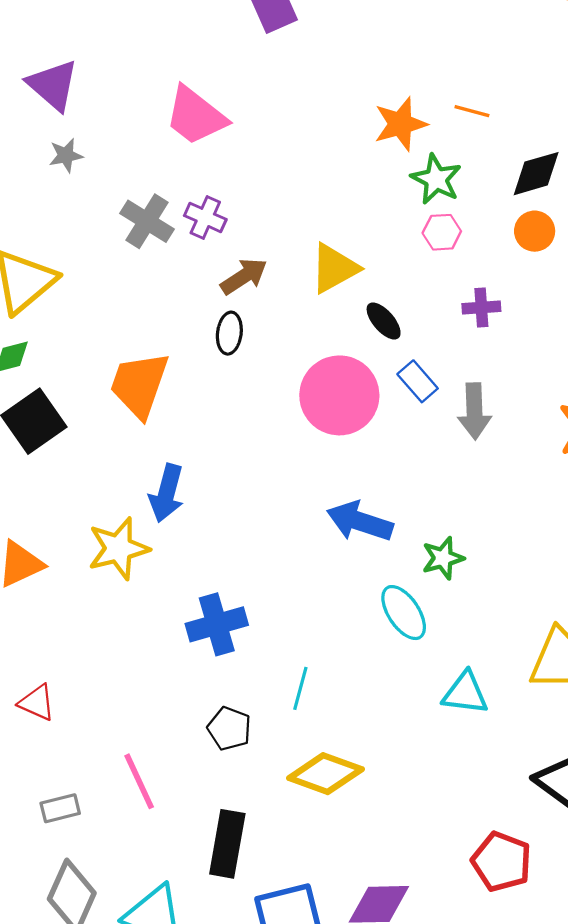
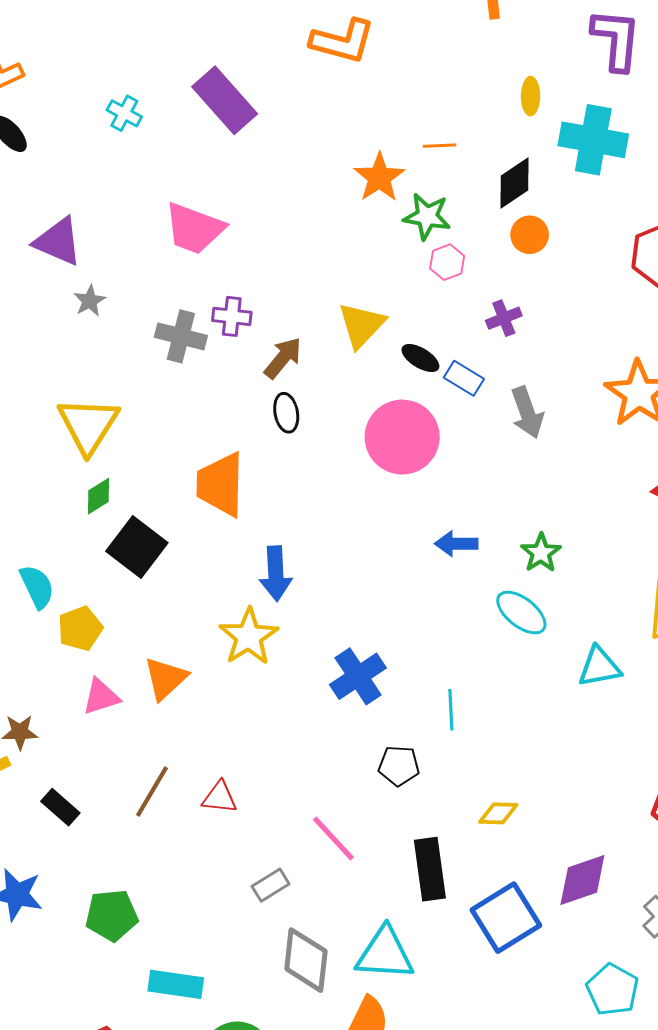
blue rectangle: (418, 381) -> (464, 378), moved
blue arrow: (360, 521) -> (456, 544), size x0.7
yellow diamond: (325, 774) -> (498, 813), moved, size x0.6

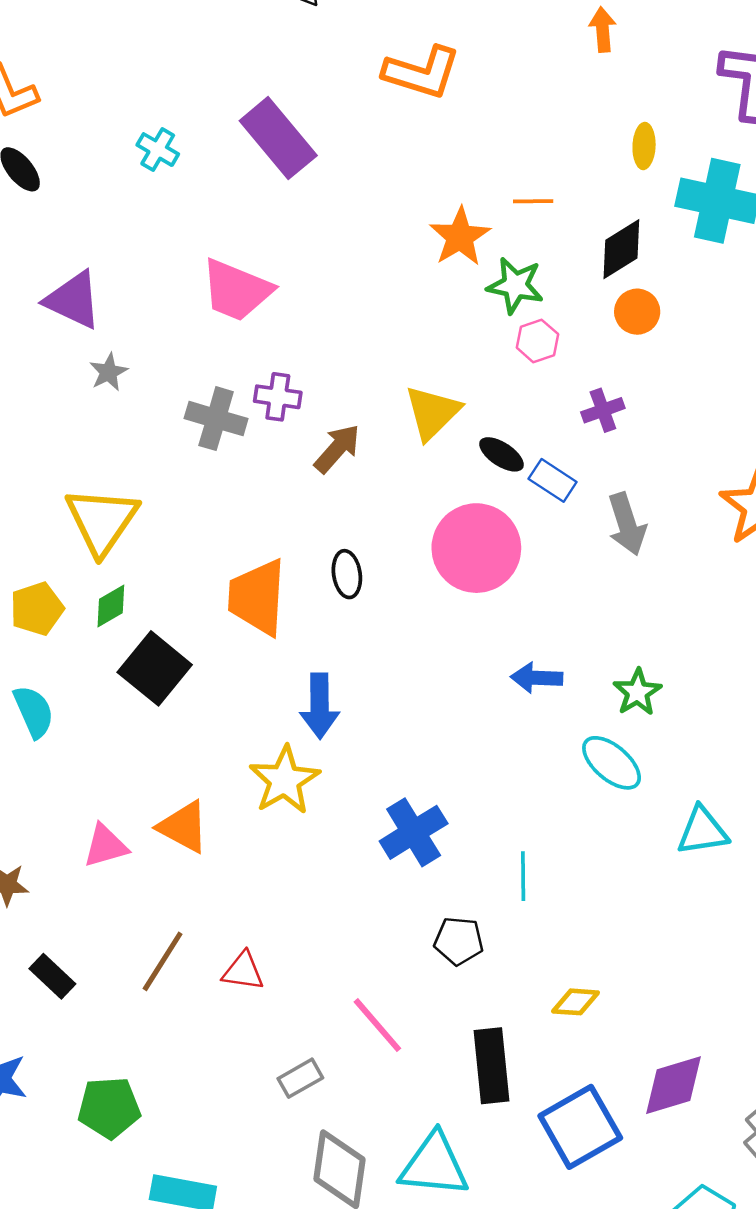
black ellipse: (286, 413) -> (347, 574), moved
yellow pentagon: (80, 628) -> (37, 609), moved
orange triangle: (166, 678) -> (183, 827), turned -51

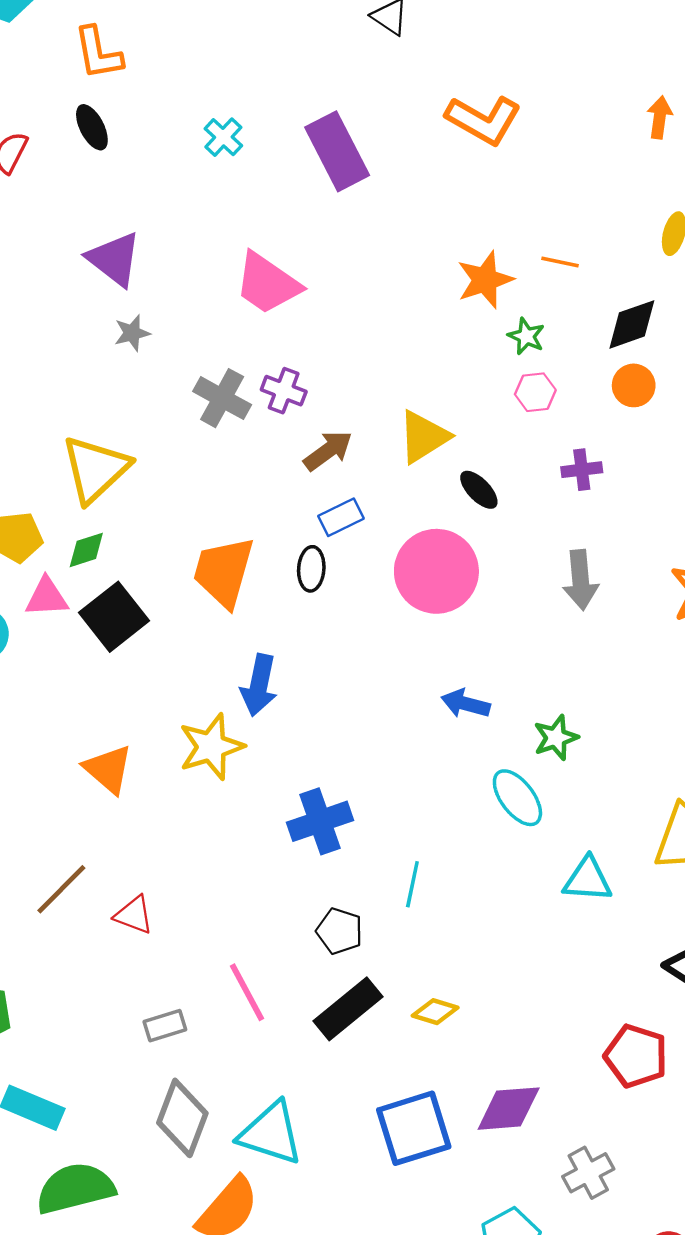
green star: (515, 285) -> (526, 336), size x0.7
blue rectangle: (553, 480) -> (341, 517), moved, turned -72
pink triangle: (105, 846) -> (47, 597), moved
black rectangle: (491, 1066) -> (348, 1009), moved, turned 44

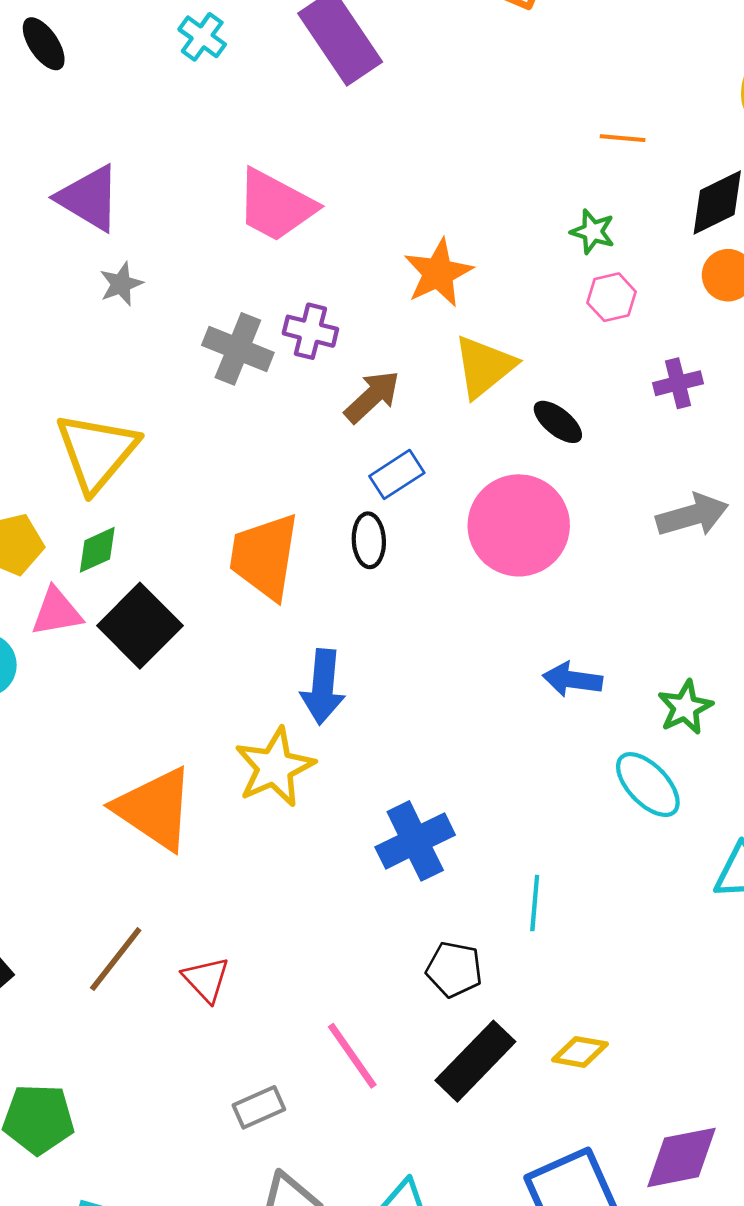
orange star: (485, 280) -> (438, 273), moved
gray arrow: (581, 580) -> (692, 515), turned -94
orange triangle: (108, 769) -> (155, 809), size x1.4
red triangle: (134, 915) -> (206, 979), turned 33

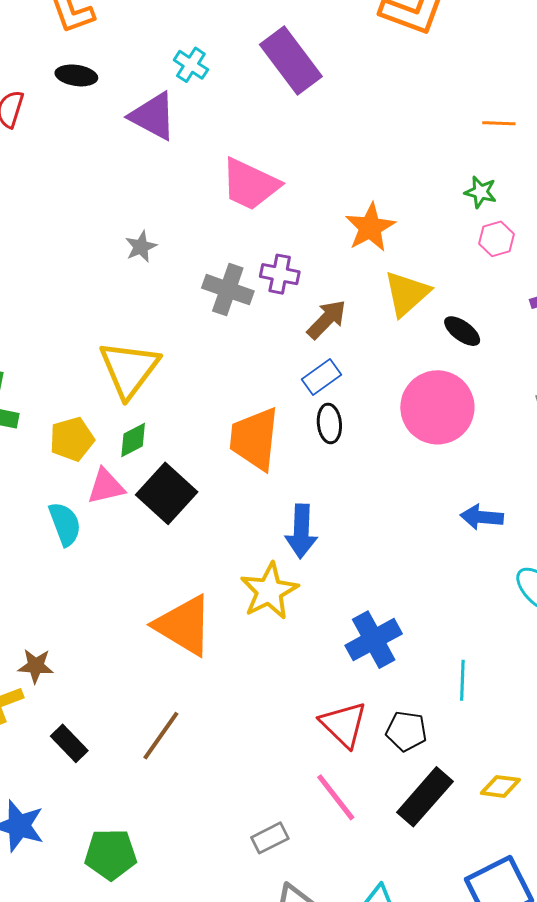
black ellipse: (44, 44) -> (76, 75), turned -45
purple triangle: (89, 198) -> (153, 116), moved
blue rectangle: (397, 474) -> (321, 377), moved
red triangle: (206, 979) -> (344, 724), moved, size x1.4

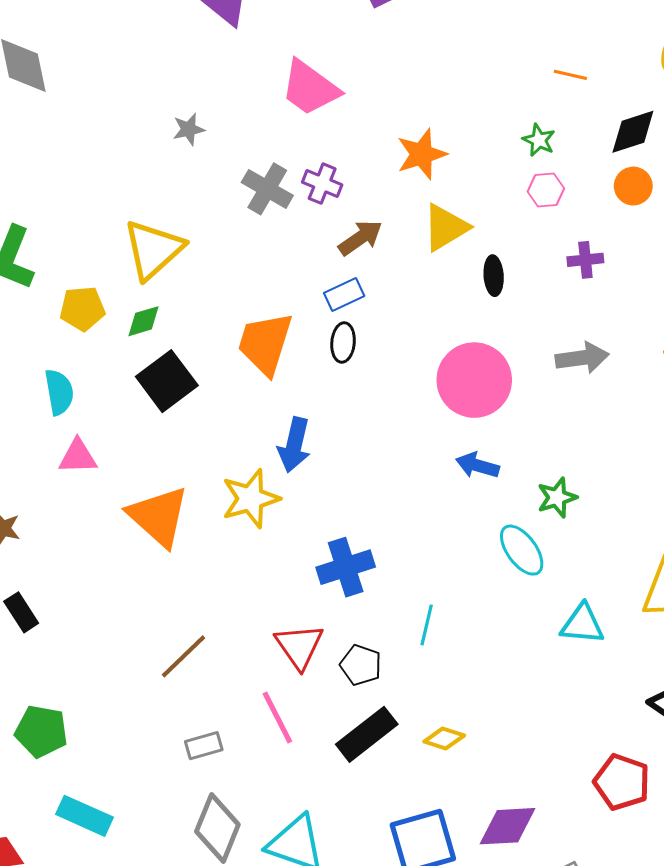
black ellipse: (462, 331) -> (494, 276), turned 39
pink circle: (437, 407) -> (474, 380), moved
pink triangle: (106, 486) -> (78, 457), moved
brown line: (161, 736) -> (184, 656), moved

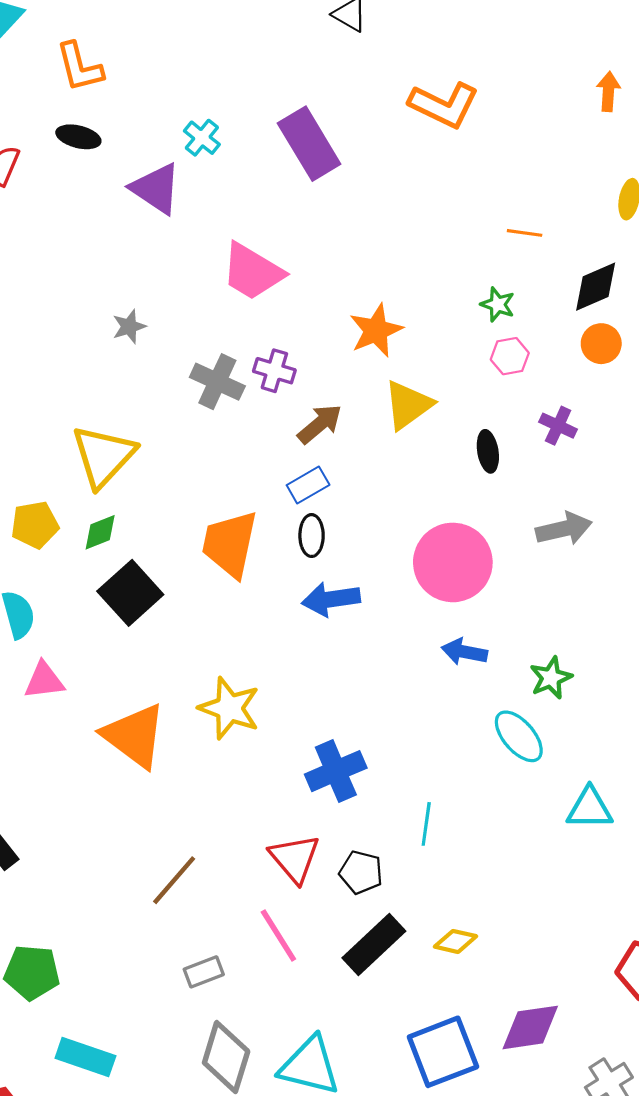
purple cross: (585, 260) -> (558, 426), turned 36
black ellipse: (494, 276) -> (488, 451), moved
blue arrow: (294, 445) -> (331, 599), moved, turned 74
yellow star: (251, 499) -> (229, 708), turned -30

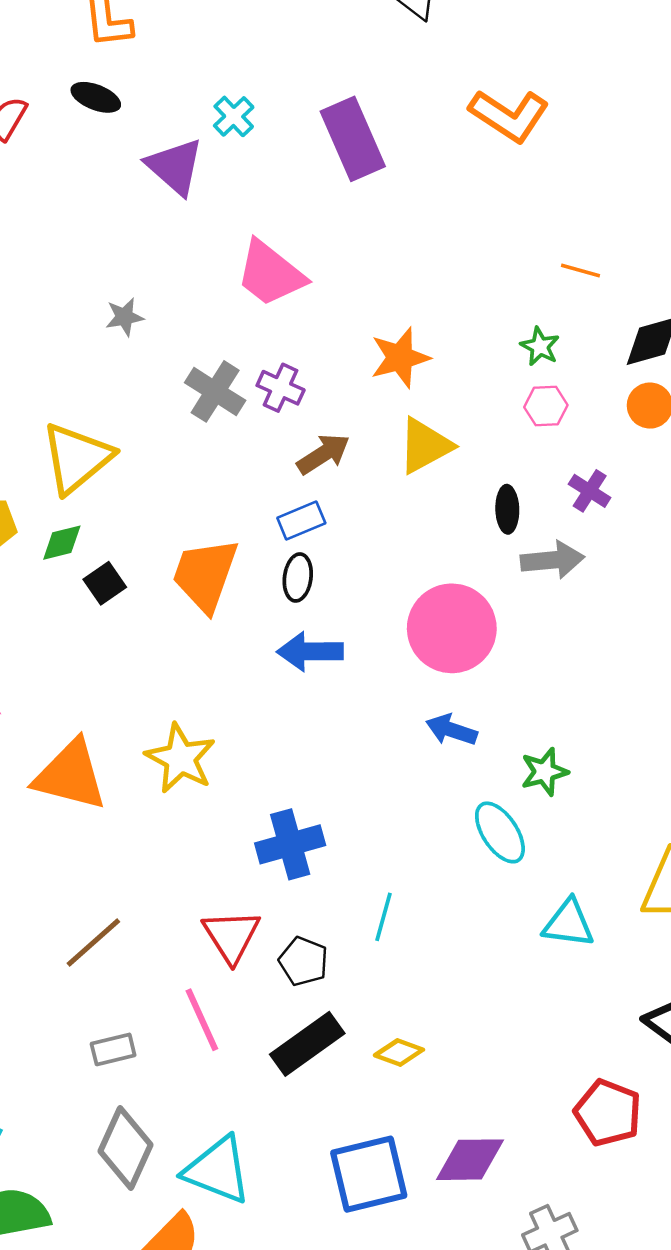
gray arrow: (564, 529) -> (552, 560), moved
black square: (130, 593) -> (105, 583), moved, size x0.6
orange triangle: (134, 736) -> (70, 775), turned -30

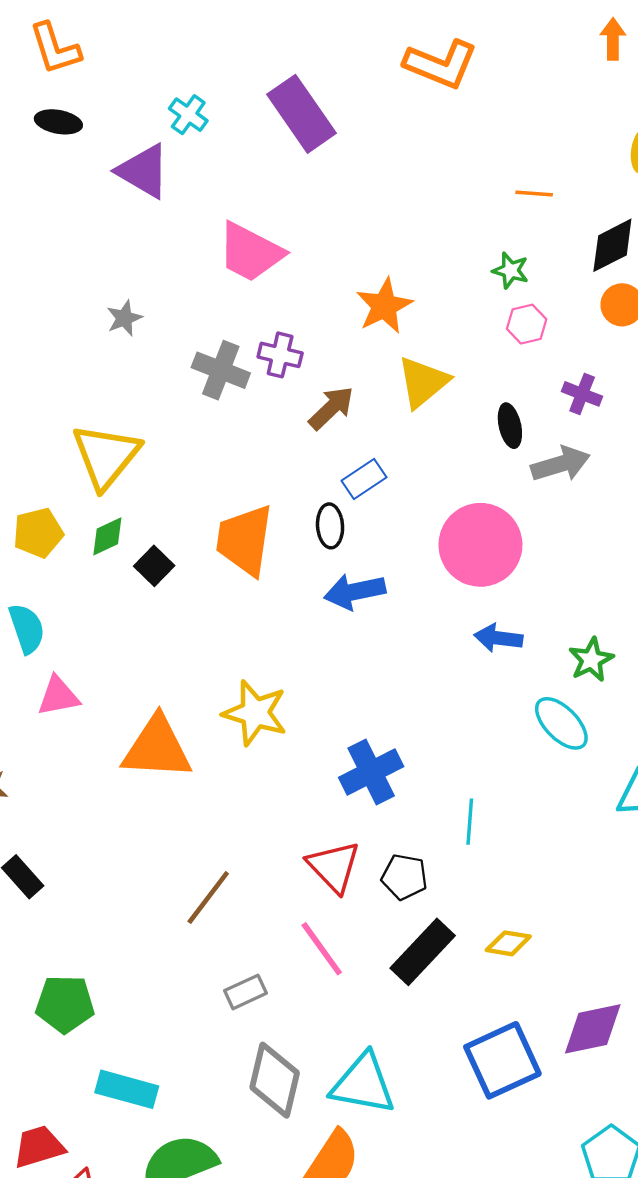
blue rectangle: (301, 520) -> (364, 479), moved

